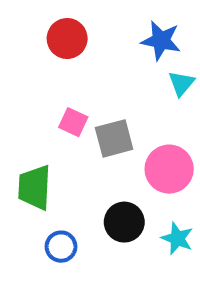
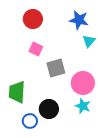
pink square: (73, 122) -> (36, 49), moved
black circle: (124, 222) -> (49, 109), moved
cyan star: (177, 238) -> (83, 106), moved

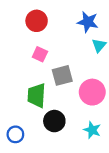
green trapezoid: (17, 92) -> (37, 95), moved
cyan star: (83, 106) -> (92, 130), moved
blue circle: (30, 121) -> (15, 134), moved

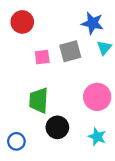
red circle: (37, 21) -> (22, 22), moved
pink square: (40, 54) -> (42, 57), turned -32
gray square: (62, 75) -> (70, 51), moved

